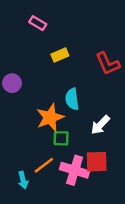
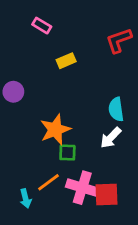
red L-shape: (108, 64) -> (119, 40), moved, turned 95
cyan semicircle: (72, 99) -> (116, 109), moved
red square: (97, 162) -> (107, 194), moved

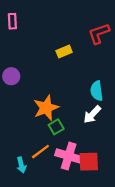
pink rectangle: (42, 26) -> (12, 21), moved, turned 56
yellow rectangle: (66, 61) -> (64, 52), moved
green square: (67, 153) -> (56, 127), turned -32

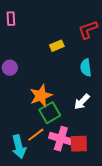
cyan semicircle: (97, 91) -> (86, 68), moved
green square: (56, 127) -> (50, 113), size x1.5
cyan arrow: (21, 165) -> (19, 147), size x1.6

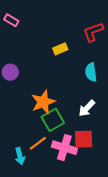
pink rectangle: (11, 19) -> (11, 20), turned -56
red square: (79, 144) -> (84, 139), moved
cyan arrow: (19, 147) -> (20, 156), size x0.7

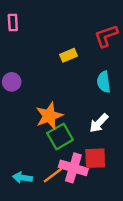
pink rectangle: (11, 20) -> (13, 23), turned 56
orange line: (38, 143) -> (53, 175), moved
cyan arrow: (20, 156) -> (23, 178), turned 112

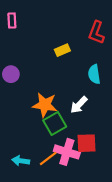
red L-shape: (106, 36) -> (96, 33), turned -50
orange star: (49, 116) -> (45, 105), turned 30
white arrow: (99, 123) -> (79, 105), moved

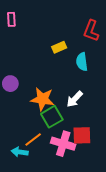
purple circle: (11, 74) -> (10, 84), moved
cyan semicircle: (94, 74) -> (82, 62), moved
orange line: (48, 159) -> (33, 140), moved

